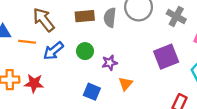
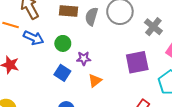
blue arrow: (53, 51) -> (34, 38), turned -126
blue square: (92, 92) -> (62, 73), moved

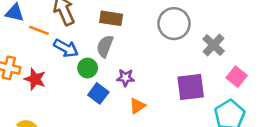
gray semicircle: (92, 16) -> (105, 46), moved
green circle: (63, 43) -> (88, 68), moved

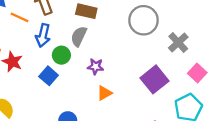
blue arrow: (66, 48) -> (43, 35), turned 70
purple square: (191, 87) -> (154, 79), turned -36
blue square: (98, 93) -> (49, 76), moved

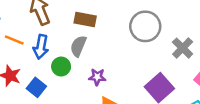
orange line: (20, 17) -> (14, 40), moved
blue square: (49, 76) -> (36, 87), moved

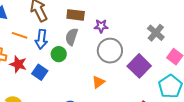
gray circle: (145, 26) -> (110, 51), moved
purple star: (97, 77) -> (101, 26), moved

